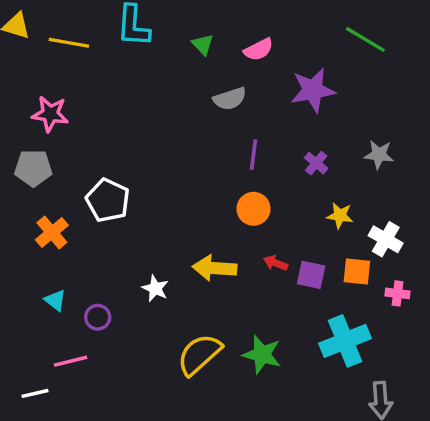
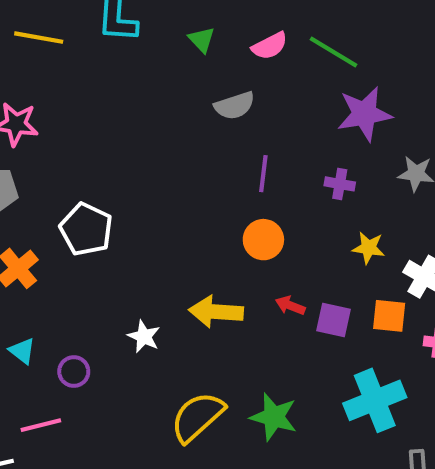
green line: (365, 39) -> (334, 52), moved
purple star: (313, 90) -> (364, 114), moved
purple cross: (316, 163) -> (340, 184), turned -30

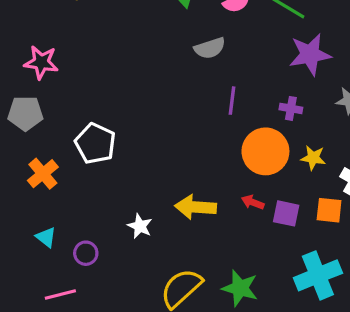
orange circle: (263, 240) -> (265, 151), moved, size x1.5

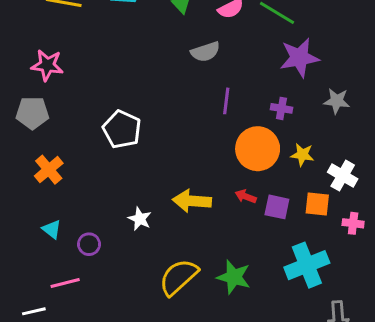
white pentagon: (95, 143) -> (122, 129), moved

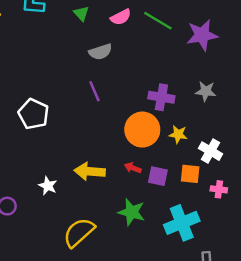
purple star: (299, 58) -> (202, 35), moved
purple line: (226, 101) -> (94, 91), moved, turned -30
purple cross: (281, 108) -> (161, 97), size x1.5
green star: (234, 277) -> (132, 212), moved

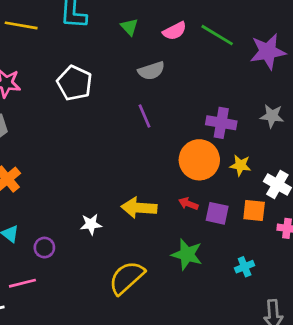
white pentagon: (33, 114) -> (75, 83), moved
white star: (48, 186) -> (91, 224), turned -30
cyan cross: (182, 223) -> (245, 267), size x0.5

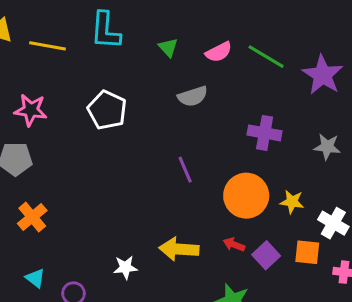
purple star: (268, 52) -> (323, 75), turned -30
purple line: (144, 116) -> (185, 170), moved
purple cross: (221, 123) -> (265, 133), moved
purple square: (217, 213) -> (266, 255), turned 35

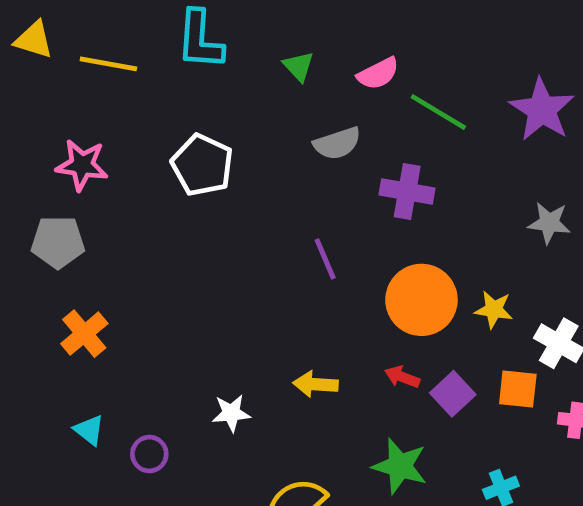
green line: (266, 57) -> (438, 112), moved
purple cross: (265, 133) -> (407, 192), moved
yellow arrow: (179, 249) -> (316, 384), size x0.7

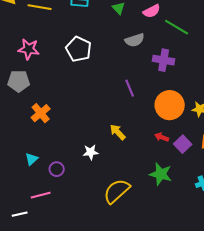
orange cross: (84, 334) -> (41, 113), moved
yellow arrow: (316, 384) -> (118, 132), moved, turned 42
cyan triangle: (89, 430) -> (32, 159), turned 40

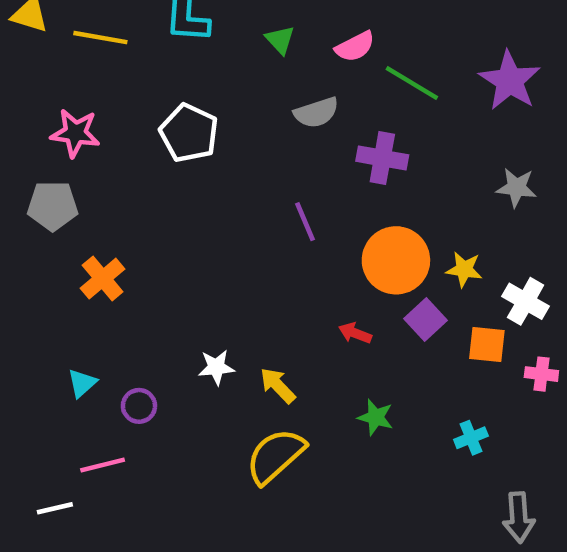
yellow arrow: (118, 132) -> (278, 385), moved
red arrow: (162, 137) -> (355, 333), moved
purple square: (183, 144) -> (425, 319), moved
green star: (161, 174) -> (375, 417), size x0.7

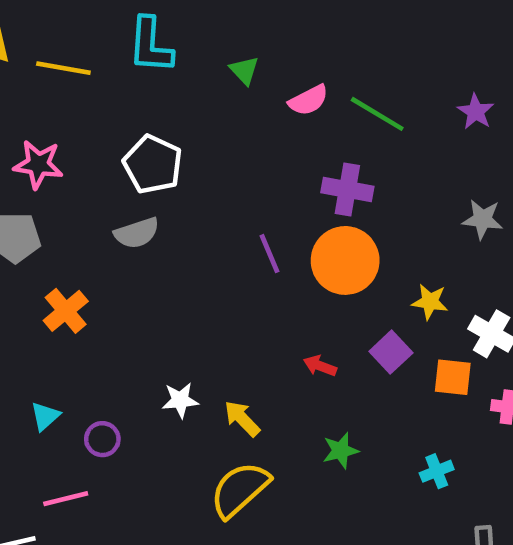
pink semicircle: (355, 47) -> (308, 100), moved
purple star: (510, 81) -> (476, 112), size x0.6
gray semicircle: (316, 113) -> (137, 233), moved
orange circle: (396, 260) -> (345, 260), moved
green star: (375, 417) -> (341, 451), turned -30

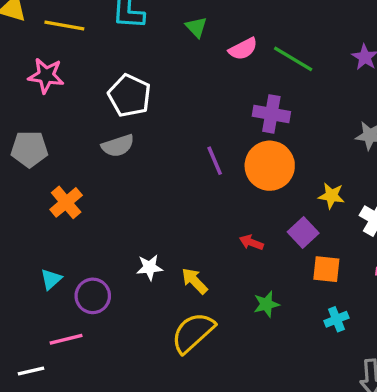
pink star: (38, 164) -> (46, 76), moved
orange square: (453, 377) -> (326, 269), moved
purple circle: (102, 439) -> (93, 296), size x1.4

